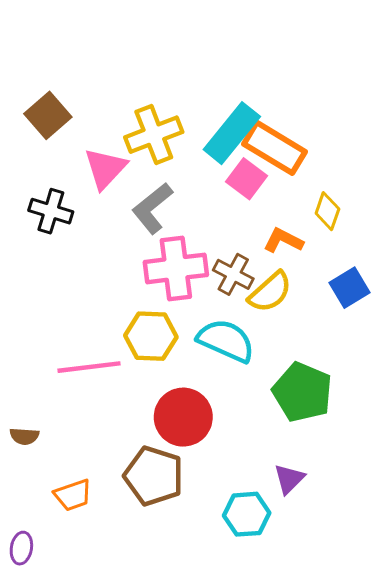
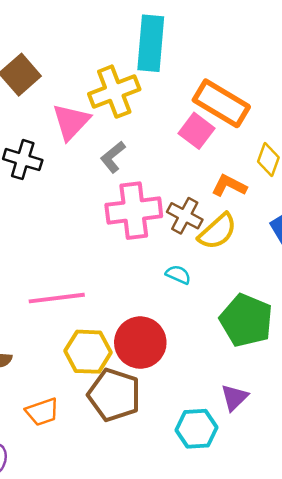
cyan rectangle: (232, 133) -> (151, 43), moved, turned -34
gray L-shape: (152, 208) -> (113, 157), size x0.7
yellow hexagon: (151, 336) -> (88, 352), moved
cyan semicircle: (226, 341) -> (178, 275), size x0.5

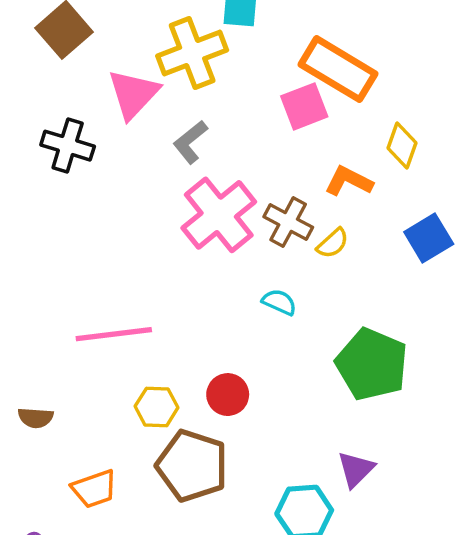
pink square: (196, 131) -> (304, 106), turned 32
pink cross: (134, 211) -> (219, 215), turned -32
yellow semicircle: (217, 231) -> (333, 243), size x0.6
red circle: (140, 343) -> (228, 395), size x0.6
yellow hexagon: (88, 352) -> (157, 407), size x0.7

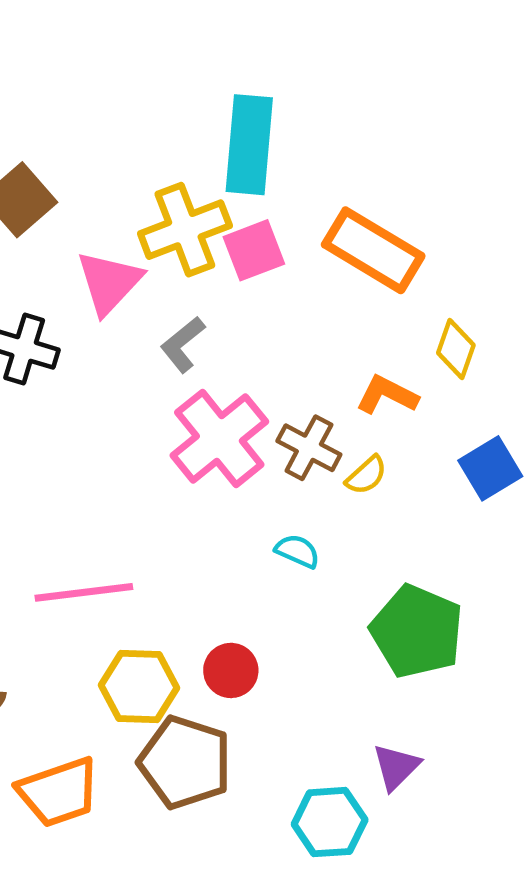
pink square: (304, 106) -> (254, 250), moved
yellow hexagon: (157, 407) -> (139, 687), size x1.4
orange trapezoid: (94, 489) -> (59, 792), size x1.4

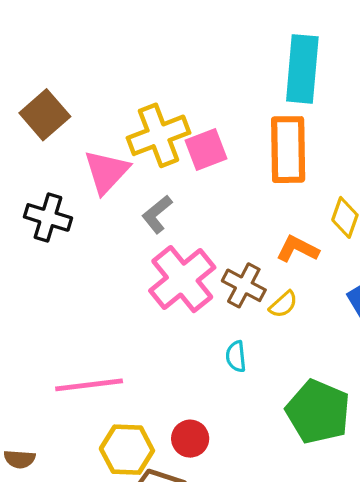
cyan rectangle: (249, 145) -> (302, 69), moved
orange rectangle: (373, 250) -> (288, 150), turned 58
cyan semicircle: (297, 551) -> (236, 356), turned -120

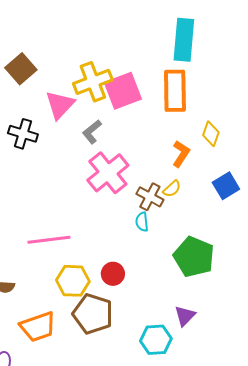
pink square: (206, 150) -> (123, 91), size x1.4
orange L-shape: (298, 249) -> (181, 154), turned 96
brown cross: (244, 285) -> (150, 197), moved

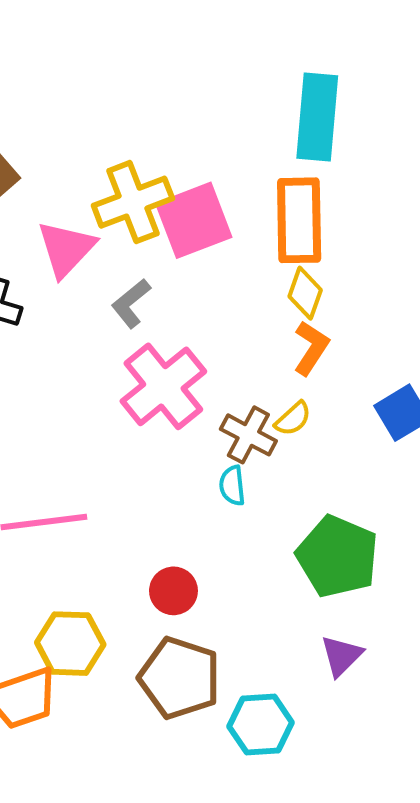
yellow diamond: (211, 134) -> (305, 293), moved
yellow hexagon: (73, 281) -> (70, 644), moved
brown pentagon: (93, 314) -> (180, 678), moved
purple triangle: (185, 316) -> (342, 656), moved

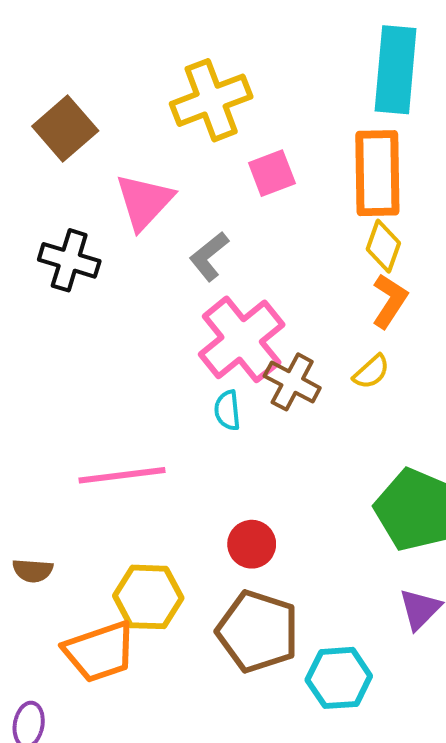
yellow cross: (133, 202) -> (211, 100), moved
pink square: (194, 220) -> (272, 173), size x0.6
brown cross: (248, 435) -> (292, 382), moved
cyan semicircle: (232, 486) -> (227, 410), moved

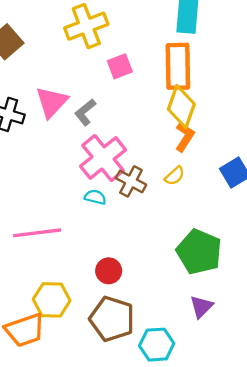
pink triangle: (144, 202) -> (52, 102), moved
yellow diamond: (383, 246) -> (181, 107), size x1.5
cyan semicircle: (227, 410) -> (95, 197), turned 110

